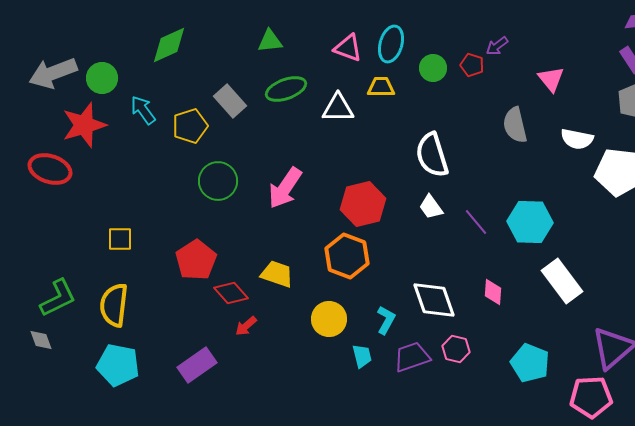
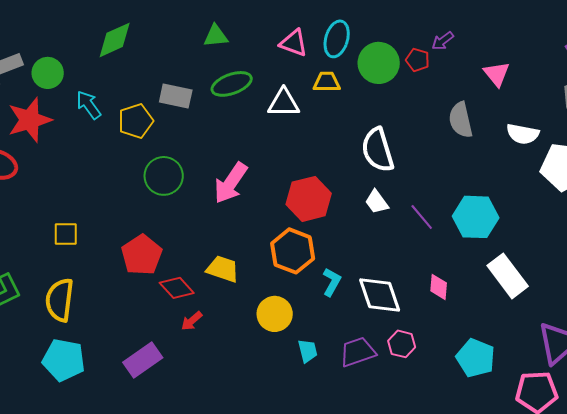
green circle: (433, 68) -> (379, 63), size x1.5
gray rectangle: (230, 101) -> (176, 96), turned -36
cyan L-shape: (386, 320) -> (332, 282), moved

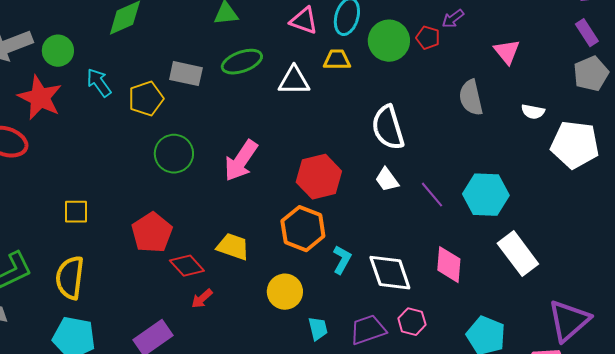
red star: (30, 120) -> (40, 98), turned -30
white semicircle: (523, 134) -> (533, 112), size x0.7
pink diamond: (439, 287) -> (449, 265), size x1.4

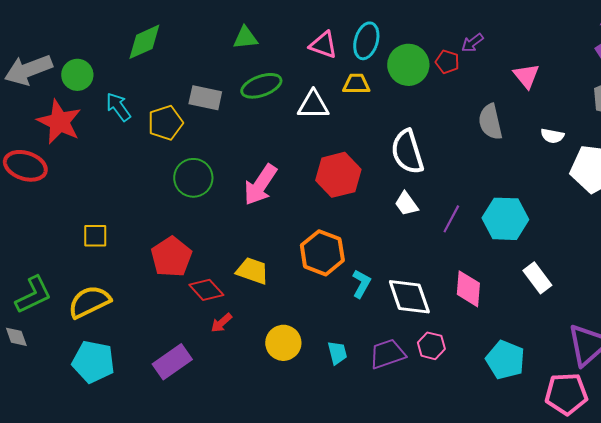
red hexagon: (319, 177) -> (338, 175), moved
purple line: (432, 195) -> (451, 219), turned 68
white rectangle: (518, 254) -> (537, 278), size x0.7
yellow semicircle: (70, 278) -> (89, 302), turned 57
yellow circle: (285, 292) -> (283, 343), moved

